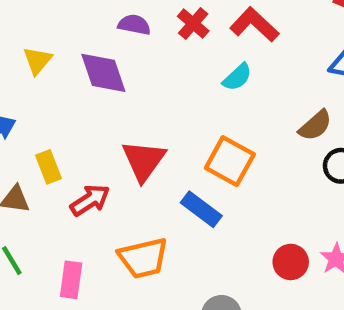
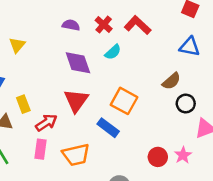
purple diamond: (103, 73) -> (78, 63), moved
cyan semicircle: (237, 77) -> (113, 52), moved
pink rectangle: (71, 280) -> (41, 149), moved

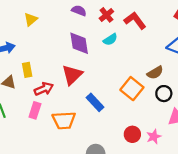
orange square: (124, 101) -> (132, 89), moved

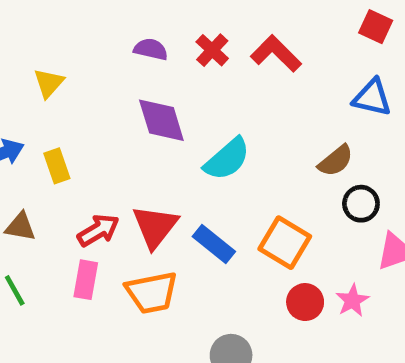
cyan semicircle: (110, 39) -> (227, 159), moved, size x1.5
yellow rectangle: (27, 70) -> (57, 166), moved
red triangle: (72, 75) -> (155, 226), moved
orange square: (132, 89) -> (285, 243), moved

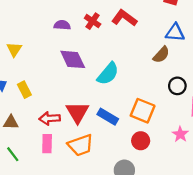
brown semicircle: (336, 161) -> (161, 55), moved
red arrow: (98, 230) -> (50, 118), turned -144
red circle: (305, 302) -> (141, 141), moved

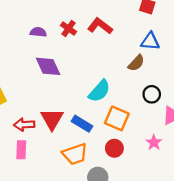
cyan semicircle: (108, 74) -> (99, 91), moved
orange trapezoid: (81, 145) -> (75, 154), moved

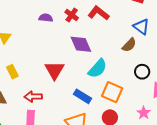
blue triangle: (150, 41) -> (141, 27), turned 30
purple diamond: (48, 66) -> (81, 44), moved
red triangle: (52, 119) -> (54, 70), moved

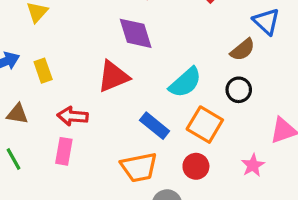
purple diamond: (81, 44) -> (136, 33), moved
red triangle: (54, 70) -> (113, 77), turned 30
black circle: (142, 72) -> (239, 90), moved

